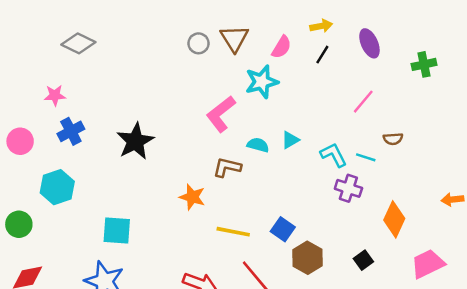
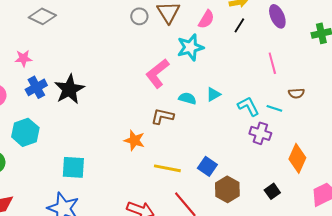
pink line: (363, 102) -> (272, 63), turned -55
black star: (135, 141) -> (69, 89), moved

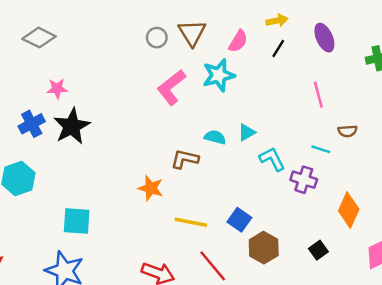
pink star: (23, 58) -> (57, 89), moved
pink L-shape: (157, 73) -> (171, 87), moved
cyan L-shape: (248, 106) -> (272, 159), moved

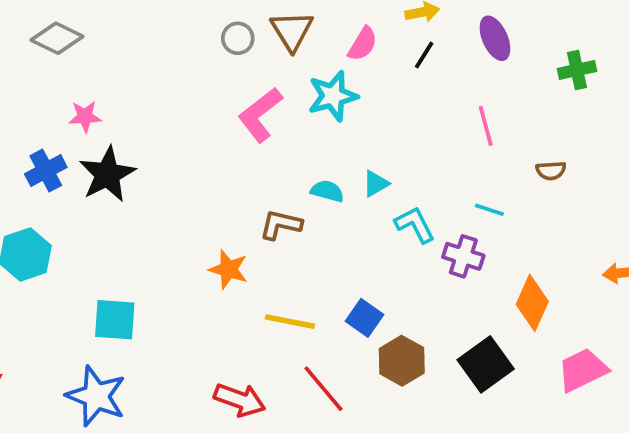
brown semicircle: (347, 131) -> (551, 171), moved
black square: (318, 250) -> (486, 364), size x1.8

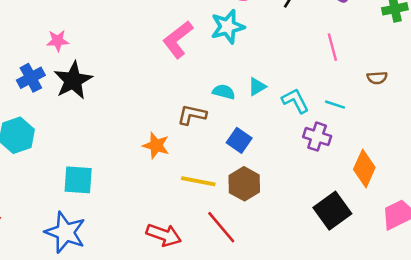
cyan L-shape: (415, 225) -> (295, 101), moved
blue square: (365, 318) -> (239, 140), moved
brown hexagon: (402, 361) -> (244, 184), moved

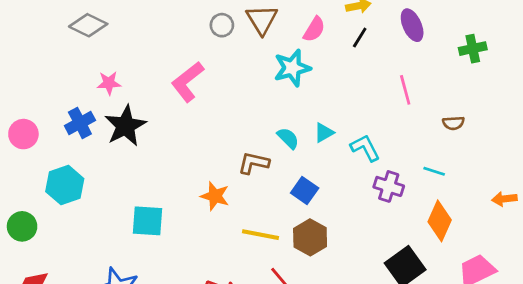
pink L-shape: (178, 39) -> (187, 82), moved
cyan semicircle: (224, 92) -> (288, 138), turned 30
cyan line: (335, 105) -> (434, 171), moved
cyan square: (78, 180) -> (147, 221), moved

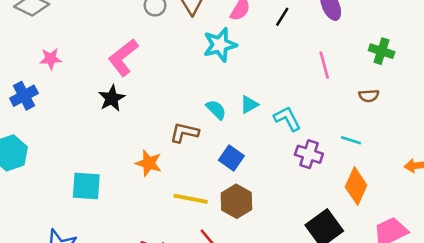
green cross: (473, 49) -> (382, 51), moved, turned 30
black star: (125, 126) -> (112, 98), moved, size x0.7

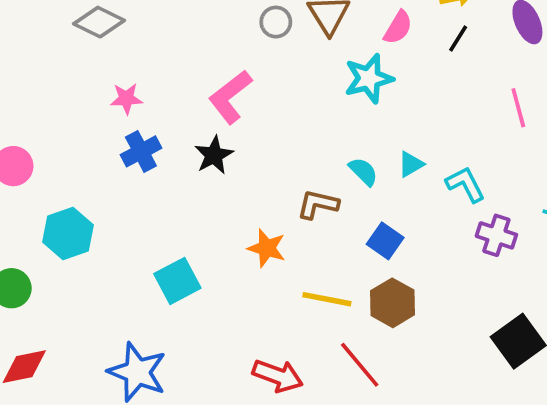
blue cross: (24, 96) -> (141, 151), moved
cyan square: (86, 186) -> (177, 281), turned -32

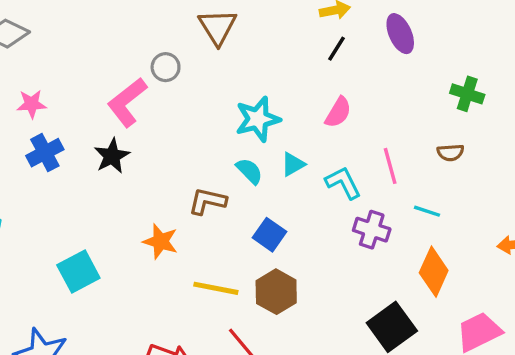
gray circle: (276, 22) -> (166, 67), moved
pink semicircle: (398, 28) -> (338, 112), moved
cyan star: (369, 79) -> (258, 119), moved
pink line: (518, 108) -> (390, 166), moved

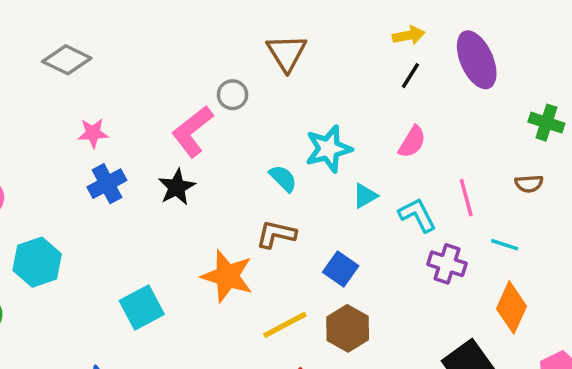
purple ellipse: (400, 34) -> (477, 60), size x1.4
cyan semicircle: (249, 171) -> (283, 178), moved
orange star: (161, 241) -> (227, 276), size x1.4
yellow line: (216, 288) -> (285, 325), turned -39

